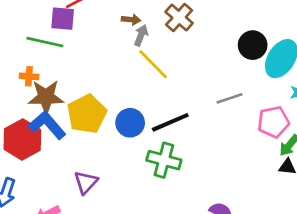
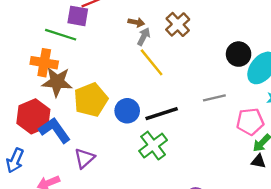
orange cross: (29, 76) -> (44, 63), size x1.6
blue L-shape: (47, 125) -> (55, 130), moved
green cross: (164, 160) -> (153, 146), turned 32

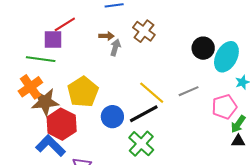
yellow line: (152, 62) -> (152, 93), moved
orange cross: (44, 63) -> (30, 87), turned -35
yellow pentagon: (91, 100) -> (83, 92), moved
red hexagon: (33, 116) -> (62, 124), moved

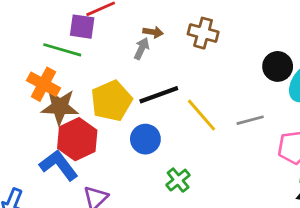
brown cross: (144, 31) -> (203, 33), turned -30
gray arrow: (115, 48) -> (142, 49), moved
orange cross: (30, 87) -> (43, 84), turned -35
black line: (144, 114) -> (159, 95), moved
green cross: (141, 144) -> (178, 180), size x0.7

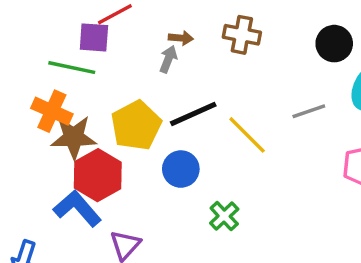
black circle: (278, 66) -> (334, 44), moved
gray line: (250, 120) -> (309, 111), moved

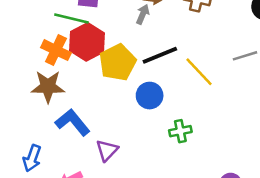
brown star: (74, 137) -> (48, 87), moved
red hexagon: (98, 175) -> (87, 42), moved
green cross: (224, 216) -> (180, 131), turned 30

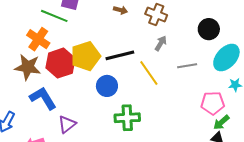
gray arrow: (143, 14) -> (161, 43), moved
red hexagon: (87, 42) -> (60, 63), moved
green cross: (180, 131) -> (127, 118), size x1.4

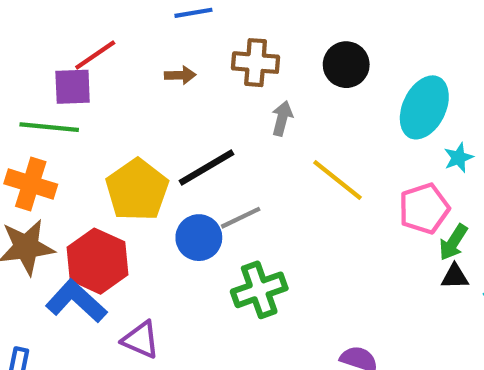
black circle: (209, 29) -> (346, 65), moved
red hexagon: (60, 63) -> (97, 261), moved
gray line: (187, 66) -> (241, 218), moved
yellow line: (149, 73) -> (338, 180), moved
purple triangle: (67, 124) -> (141, 340), turned -42

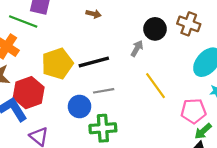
brown cross: (256, 63) -> (189, 24), moved
black circle: (346, 65) -> (155, 29), moved
blue circle: (199, 238) -> (80, 106), moved

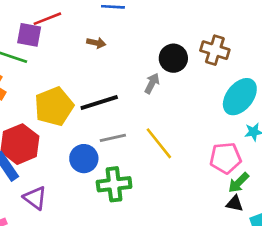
yellow line: (155, 86) -> (159, 143), moved

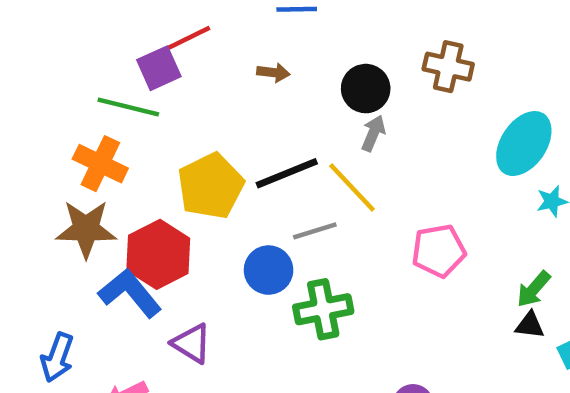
purple square: (29, 35) -> (159, 68), turned -30
brown cross: (215, 50) -> (448, 67), moved
black circle: (173, 58) -> (366, 89), moved
yellow line: (159, 143) -> (352, 188), moved
pink pentagon: (225, 158) -> (439, 251), moved

